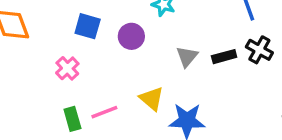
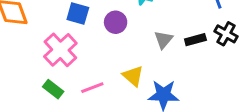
pink cross: (67, 68) -> (60, 50), size x1.6
green rectangle: (72, 119) -> (53, 89), moved, turned -36

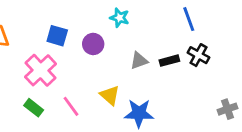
gray triangle: (163, 40) -> (139, 61), turned 30
pink line: (92, 88) -> (71, 106), turned 75

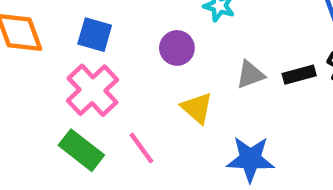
blue square: (57, 36) -> (95, 35), moved
yellow triangle: (110, 95) -> (197, 108), moved
green rectangle: (34, 108) -> (81, 150), size x1.4

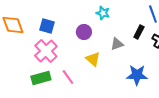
black rectangle: (299, 75) -> (139, 32), moved, turned -48
green rectangle: (81, 150) -> (41, 78), turned -54
blue star: (250, 159) -> (137, 75), moved

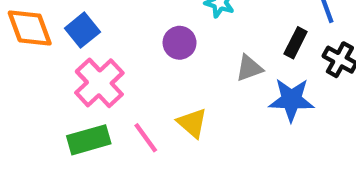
blue square: (47, 26) -> (82, 30), moved, turned 35
yellow triangle: (93, 59) -> (192, 123), moved
blue star: (137, 75) -> (291, 100), moved

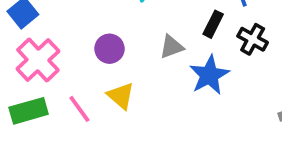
purple circle: (180, 43) -> (110, 49), moved
blue star: (291, 100) -> (209, 75), turned -30

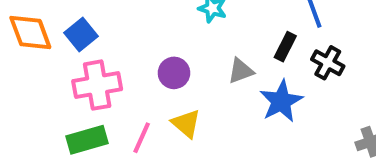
pink cross: (38, 60) -> (97, 85), turned 33
pink line: (79, 109) -> (142, 138), turned 60

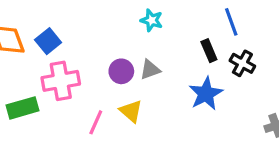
black rectangle: (285, 47) -> (209, 51), turned -50
gray triangle: (241, 71) -> (150, 70), moved
green rectangle: (87, 140) -> (23, 108), moved

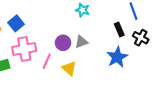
pink line: (96, 122) -> (47, 61), moved

